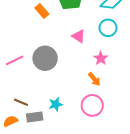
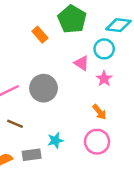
cyan circle: (108, 28) -> (104, 49), moved
pink star: (101, 58) -> (104, 79), moved
brown line: (21, 102) -> (15, 124), moved

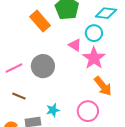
orange rectangle: (40, 35) -> (40, 21), size x1.5
pink star: (104, 79) -> (94, 58), size x1.6
orange arrow: (99, 112) -> (103, 86), moved, size x1.5

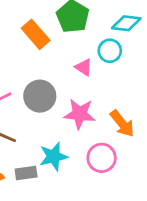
pink star: (94, 58) -> (80, 114), moved, turned -30
cyan star: (53, 110) -> (54, 156), size x1.5

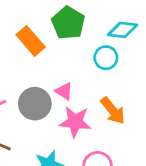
pink triangle: (84, 67) -> (64, 91), moved
orange arrow: (122, 124) -> (113, 111), moved

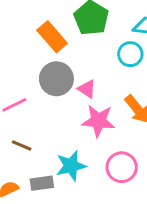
gray circle: (35, 104) -> (56, 79), moved

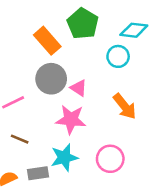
pink star: (98, 121) -> (71, 119), moved

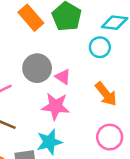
orange rectangle: (47, 41) -> (31, 18), moved
pink circle: (110, 159) -> (110, 137), moved

